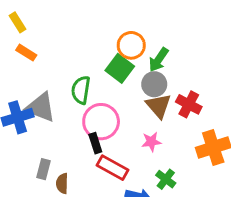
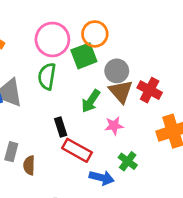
green arrow: (159, 60) -> (91, 101), moved
green square: (120, 68) -> (84, 56), turned 32
pink circle: (101, 122) -> (52, 39), moved

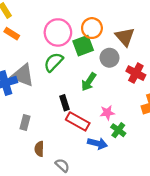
green semicircle: (47, 76) -> (54, 62), turned 35
brown triangle: (121, 91) -> (125, 37), moved
pink star: (114, 126) -> (107, 113), moved
brown semicircle: (29, 165) -> (39, 149), moved

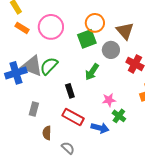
pink circle: (58, 32) -> (51, 27), moved
green semicircle: (54, 62) -> (49, 66), moved
red rectangle: (78, 121) -> (73, 117), moved

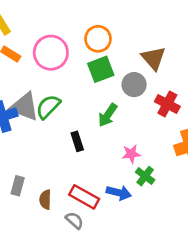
orange circle: (95, 23) -> (98, 39), moved
gray rectangle: (34, 109) -> (18, 186), moved
red rectangle: (73, 117) -> (84, 197), moved

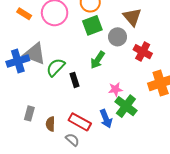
green semicircle: (48, 107) -> (56, 67), moved
green cross: (145, 176) -> (126, 106), size x1.5
blue arrow: (119, 193) -> (106, 119), turned 54

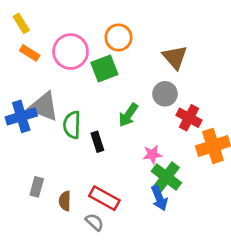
green square: (92, 25) -> (104, 68), moved
gray circle: (118, 37) -> (165, 94), moved
red cross: (143, 52) -> (189, 118), moved
green semicircle: (56, 67) -> (72, 125), turned -42
blue arrow: (106, 119) -> (159, 198), moved

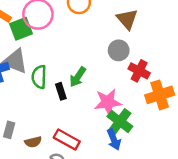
green square: (104, 68) -> (21, 29), moved
green arrow: (128, 115) -> (78, 77), moved
pink star: (152, 154) -> (108, 102), size x1.6
brown semicircle: (65, 201) -> (33, 142), turned -105

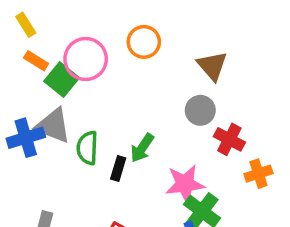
green square: (21, 29) -> (62, 80), turned -30
black rectangle: (61, 91) -> (118, 168), turned 35
orange cross: (160, 95) -> (258, 174), size x0.7

